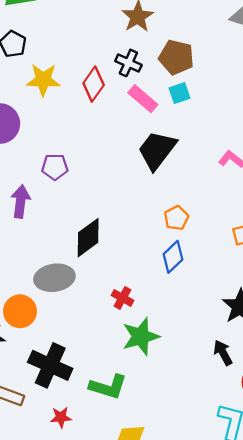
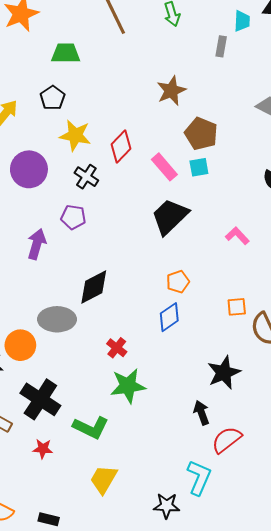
black cross: (128, 63) -> (86, 177), moved

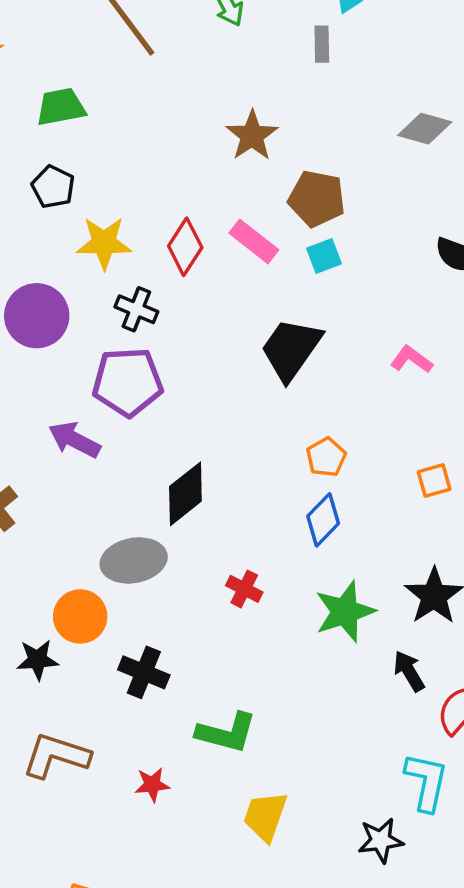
pink rectangle: (164, 167) -> (254, 241), moved
purple pentagon: (73, 217) -> (128, 382), size x1.6
purple arrow: (37, 244) -> (74, 440), turned -68
green star: (128, 386) -> (345, 612), moved
black cross: (40, 399) -> (144, 672), moved, size x0.7

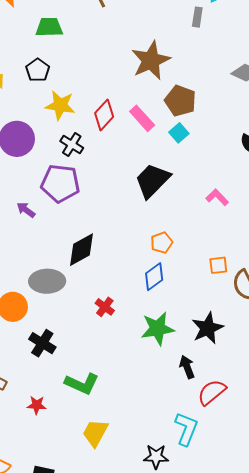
brown star: (252, 136) -> (151, 60), size x1.4
cyan square: (324, 256) -> (179, 133), turned -30
purple arrow: (74, 440) -> (26, 210), size x0.7

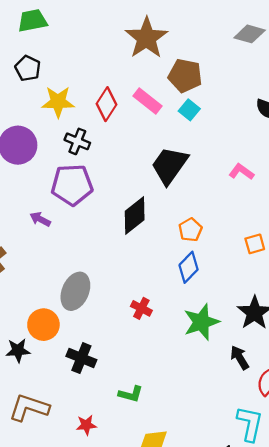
black diamond: (81, 250) -> (135, 215), moved
gray ellipse: (47, 281) -> (75, 291), turned -56
green L-shape: (82, 384) -> (131, 394), size x0.7

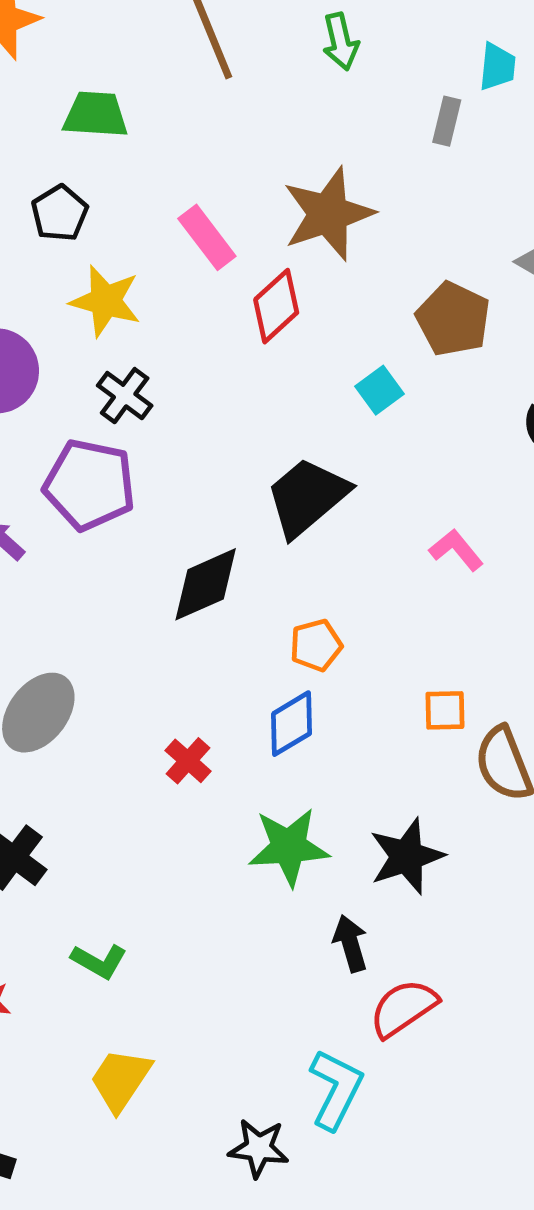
brown pentagon: (185, 76) -> (453, 319), moved
pink rectangle: (148, 101) -> (207, 237), moved
red diamond: (106, 104) -> (276, 306), moved
red cross: (141, 308) -> (188, 761), moved

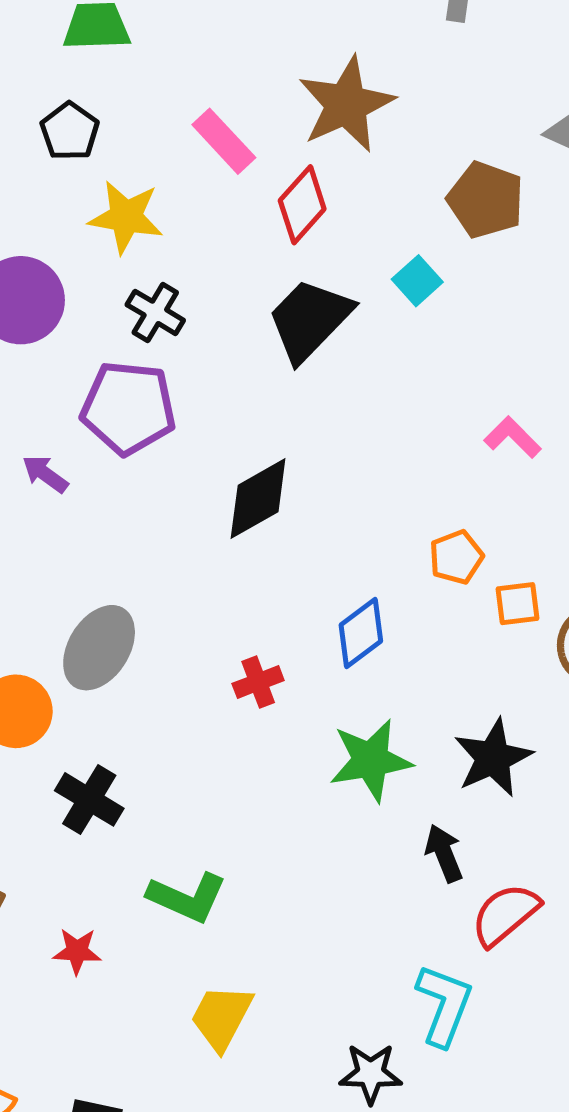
black trapezoid: (307, 497) -> (309, 320), moved
orange pentagon: (316, 645) -> (456, 557), moved
red cross: (188, 761) -> (258, 682), turned 33
green L-shape: (99, 961) -> (187, 897), size x1.4

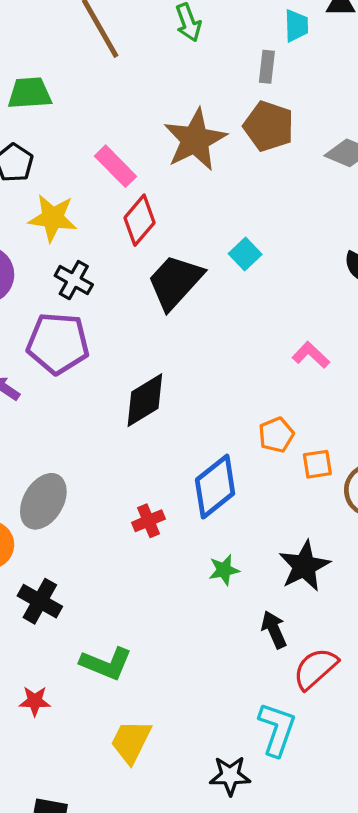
brown pentagon: (486, 200) -> (269, 126), moved
red diamond: (302, 205) -> (140, 220), moved
blue diamond: (361, 633) -> (215, 487), size x1.4
green star: (371, 760) -> (224, 570), size x0.6

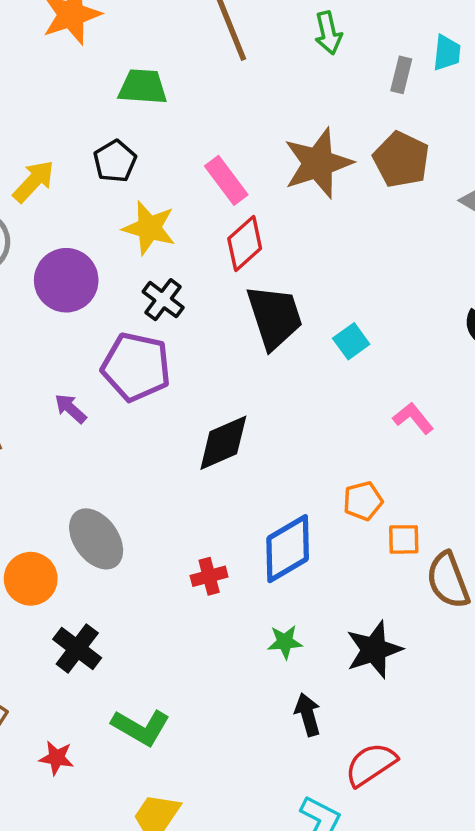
gray rectangle: (267, 67) -> (401, 75), moved
cyan square: (245, 254) -> (351, 341), moved
black trapezoid: (175, 282) -> (275, 317), turned 112
gray ellipse: (43, 501) -> (96, 539), turned -74
black arrow: (274, 630) -> (308, 715), moved

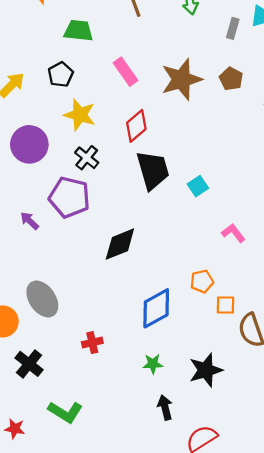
brown pentagon: (401, 159) -> (231, 79), size x0.7
pink rectangle: (226, 180) -> (126, 72), moved
red cross: (209, 576) -> (92, 343), moved

